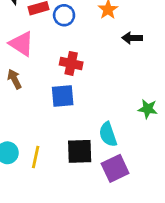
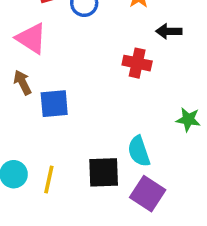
red cross: (71, 63) -> (137, 63), moved
blue square: (63, 96) -> (54, 104), moved
purple square: (115, 168) -> (148, 194), turned -32

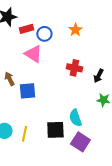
black arrow: (169, 31) -> (98, 76), moved, turned -64
pink triangle: (31, 38) -> (33, 54), moved

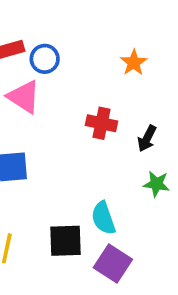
orange star: (75, 30) -> (134, 63), moved

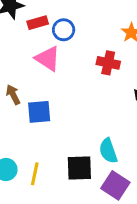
red cross: (102, 123) -> (108, 63), moved

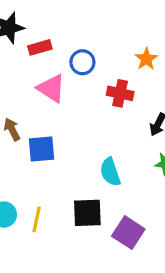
blue circle: (64, 30) -> (82, 62), moved
cyan semicircle: (108, 151) -> (110, 172), moved

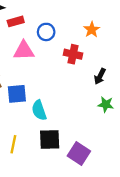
pink triangle: (51, 88) -> (24, 51), turned -35
cyan semicircle: (110, 172) -> (39, 110), moved

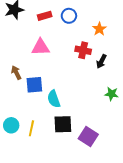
red rectangle: (16, 21) -> (45, 16), moved
blue circle: (46, 32) -> (69, 16), moved
black arrow: (100, 76) -> (101, 61), moved

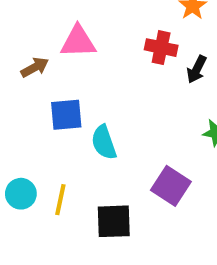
brown arrow: (16, 73) -> (35, 67), moved, turned 88
black square: (63, 124) -> (114, 221), moved
purple square: (88, 136) -> (171, 186), moved

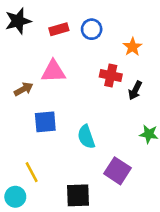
cyan semicircle: (104, 142) -> (86, 137), moved
cyan circle: (21, 194) -> (15, 197), moved
yellow line: (60, 200) -> (32, 172), moved, turned -40

